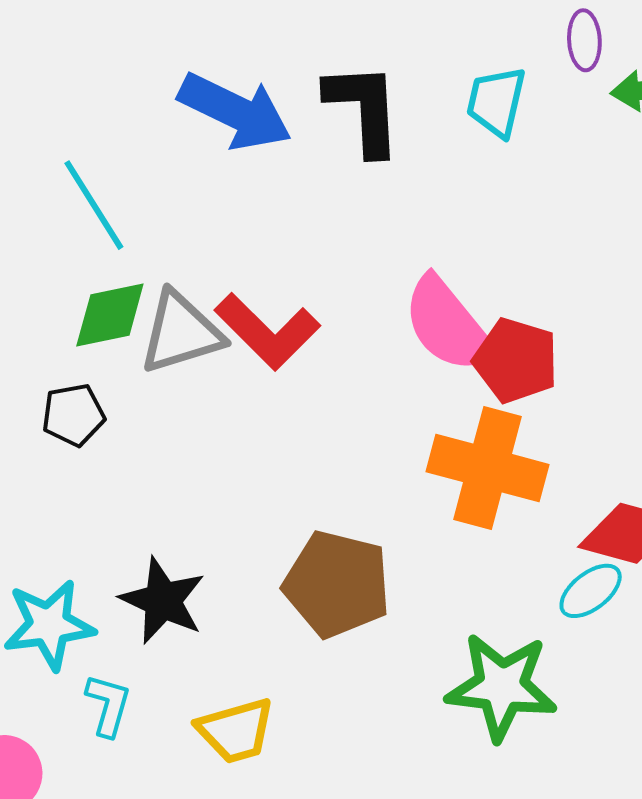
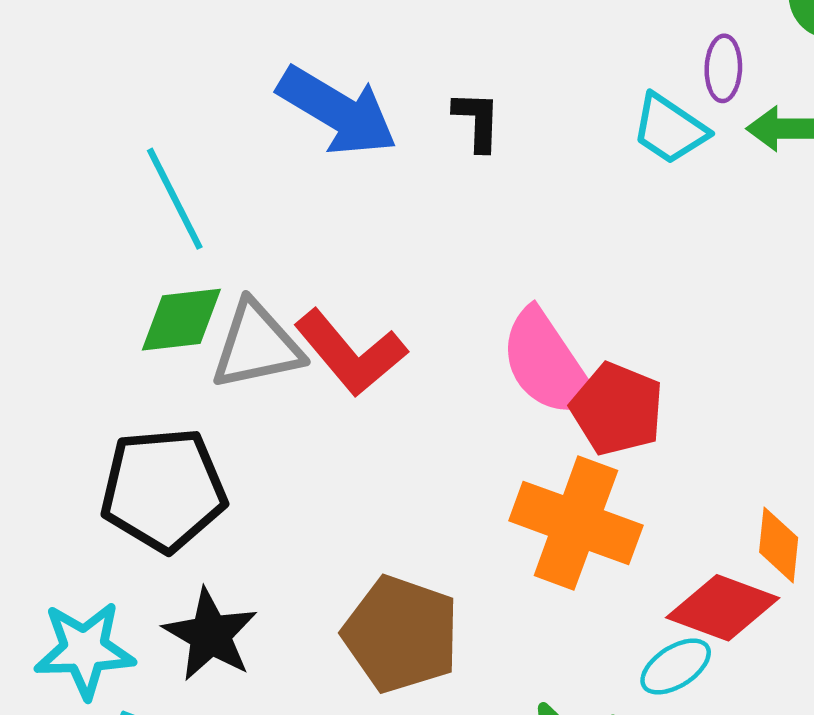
cyan trapezoid: (496, 102) -> (670, 129), moved, turned -74
black L-shape: (364, 109) -> (477, 121), size x0.6
black pentagon: (73, 415) -> (163, 490), moved, size x1.8

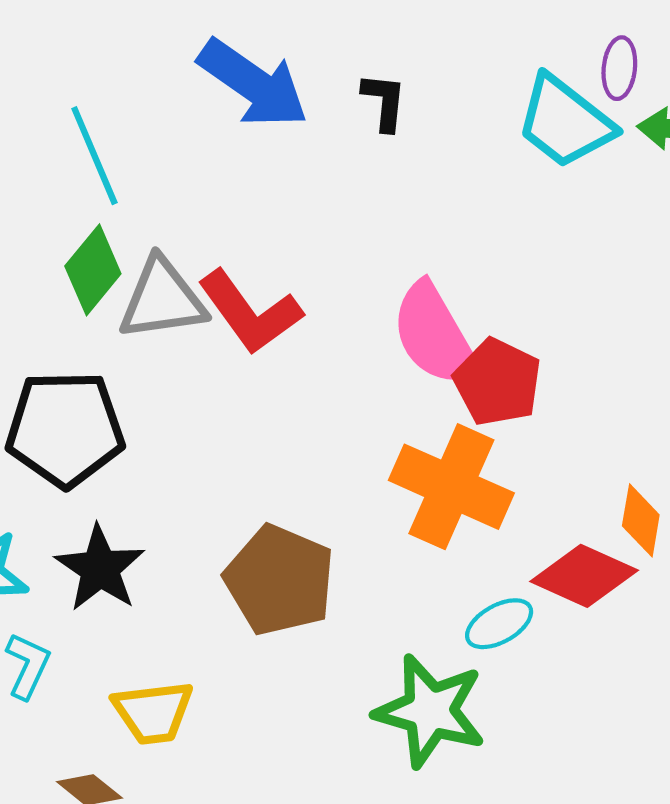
cyan trapezoid: (670, 129) -> (565, 122), size x1.4
green diamond: (181, 320) -> (93, 270), turned -48
cyan ellipse: (676, 667) -> (499, 624), moved

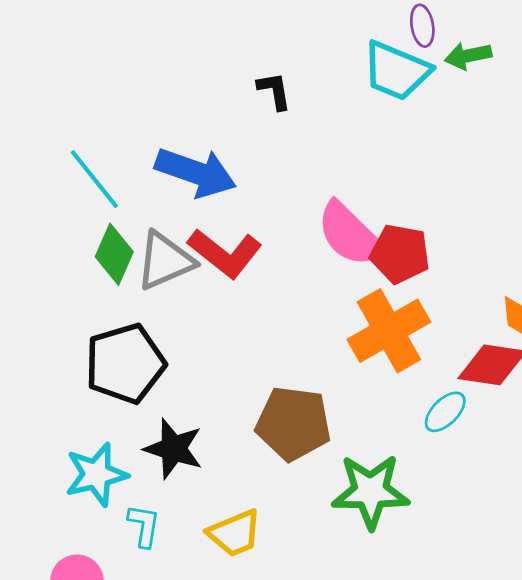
blue arrow: (253, 84) -> (196, 172), moved
orange cross: (451, 487) -> (389, 331), turned -38
green star: (430, 711) -> (370, 491), moved

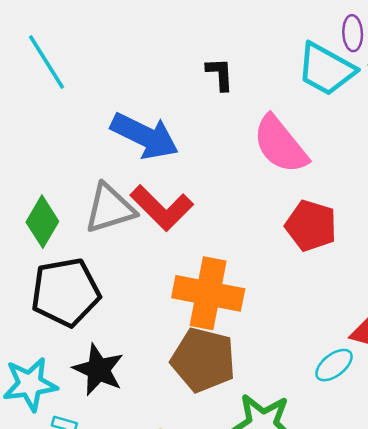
cyan line: (94, 179) -> (47, 62), moved
pink semicircle: (350, 234) -> (280, 144), moved
green diamond: (114, 254) -> (42, 222), moved
orange cross: (389, 331) -> (208, 293), moved, turned 34

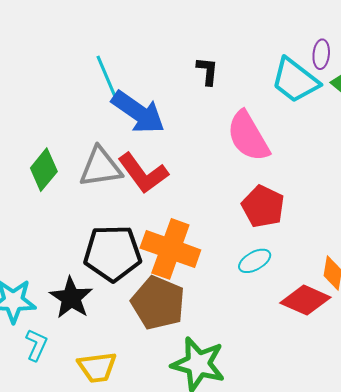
cyan line: (47, 62) -> (108, 79), moved
black pentagon: (65, 292) -> (113, 253), moved
cyan ellipse: (334, 365) -> (255, 261), moved

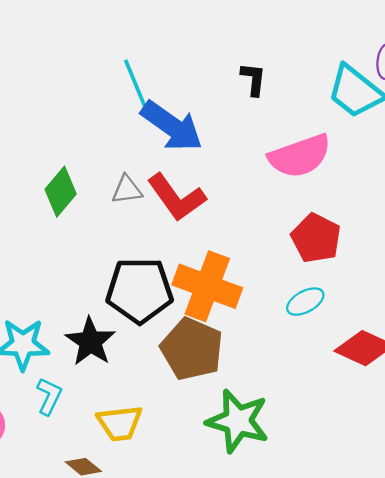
pink semicircle: (248, 136) -> (300, 156), turned -80
gray triangle: (100, 167) -> (127, 190), size x0.6

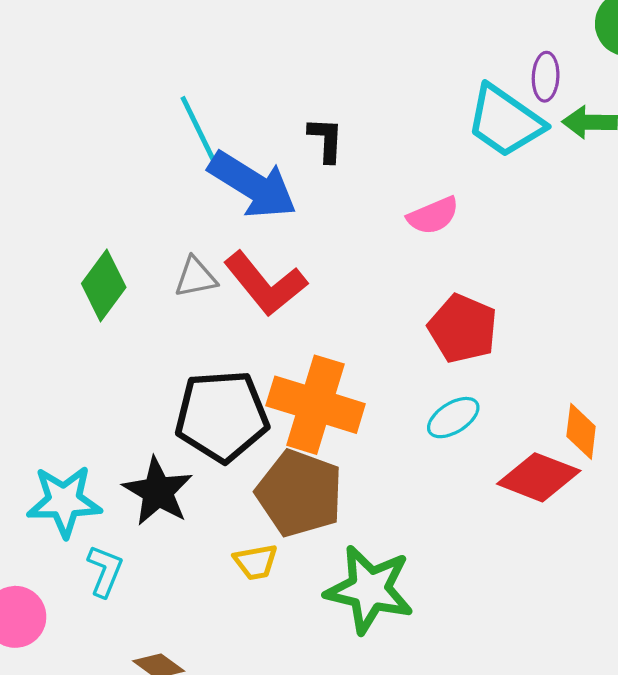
black L-shape: (253, 79) -> (326, 140), moved
pink semicircle: (300, 156) -> (433, 216), size x0.6
yellow trapezoid: (120, 423) -> (256, 562), moved, size x0.7

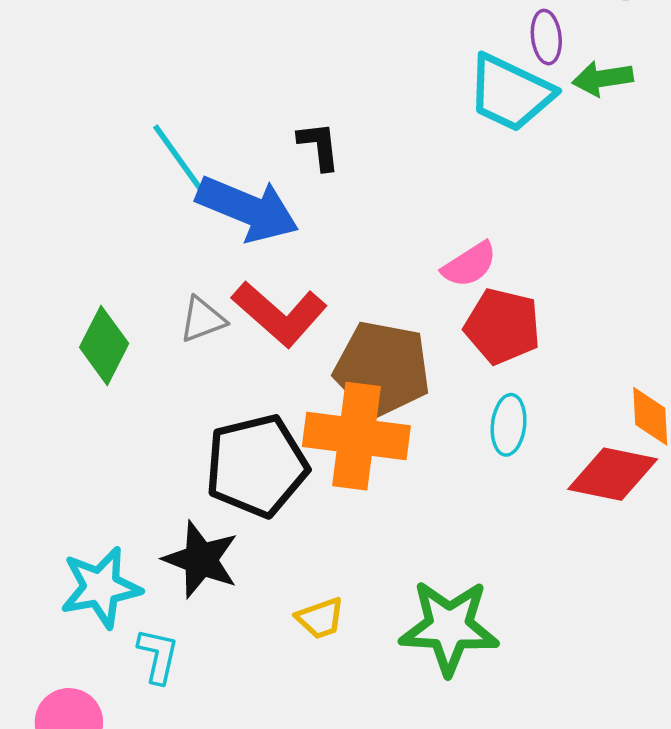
pink semicircle: (433, 216) -> (469, 265), moved
cyan ellipse: (453, 418) -> (509, 425), turned -42
brown pentagon: (300, 493) -> (382, 369), moved

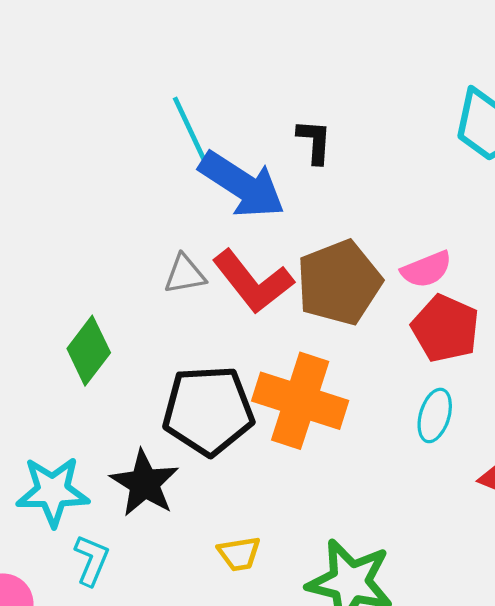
green diamond: (104, 345) -> (89, 351), moved
brown pentagon: (382, 369) -> (339, 283), moved, turned 30

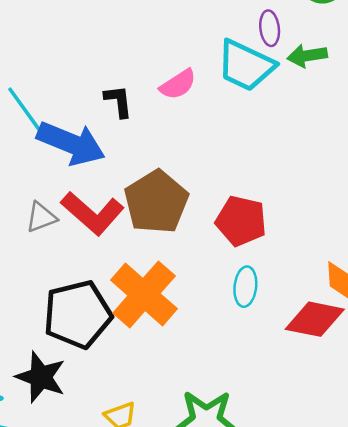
pink semicircle: (426, 269) -> (178, 84), moved
orange cross: (300, 401) -> (144, 294), turned 34

